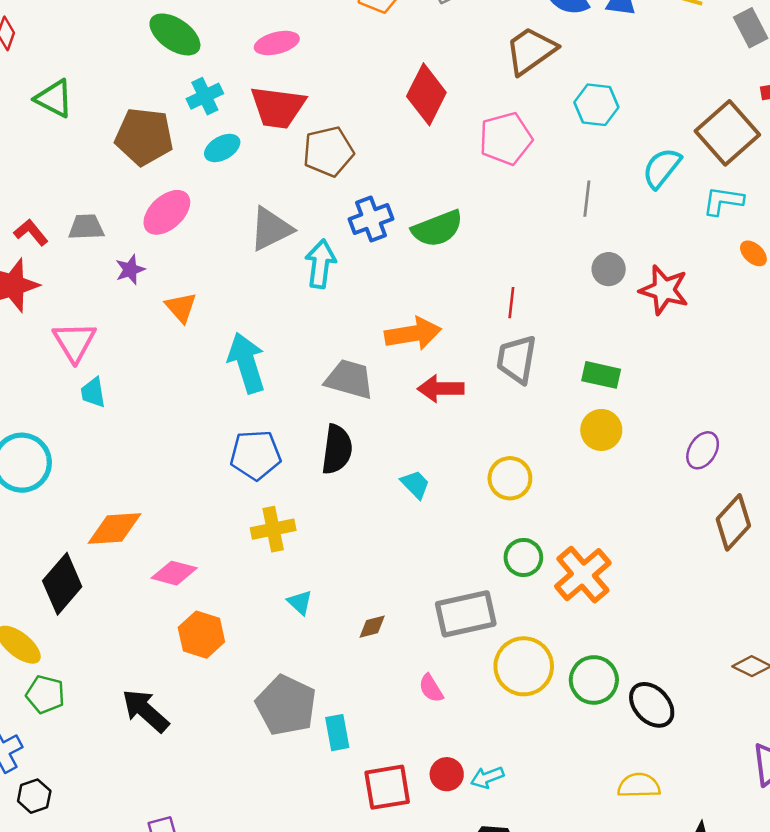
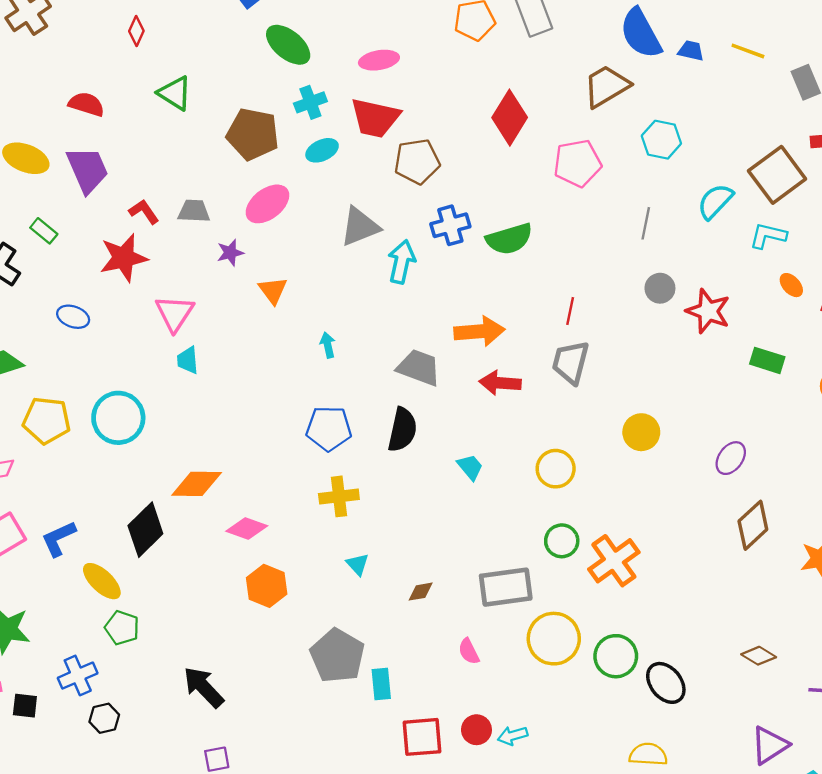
cyan arrow: (247, 363) -> (328, 345), size x0.5
green rectangle: (601, 375) -> (767, 360), moved
black arrow: (146, 711) -> (204, 687), moved

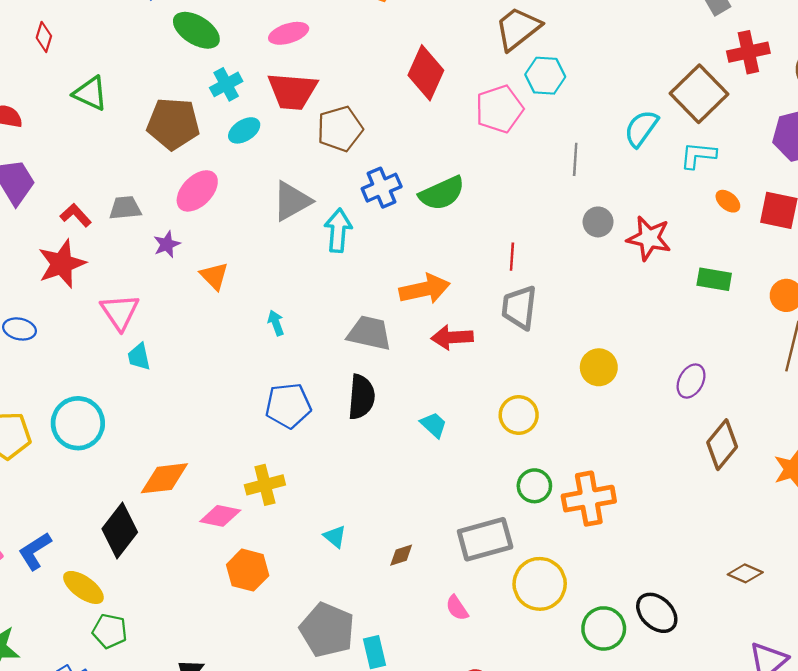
cyan hexagon: (661, 140) -> (545, 76), moved
yellow cross: (339, 496) -> (265, 485), moved
orange cross: (614, 561) -> (589, 499), turned 33
green circle: (616, 656) -> (604, 628), moved

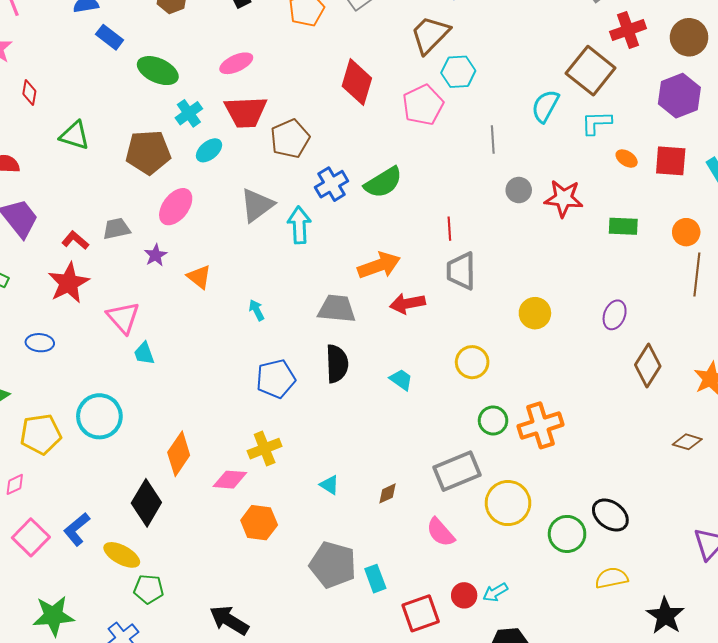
orange diamond: (164, 478) -> (179, 454), turned -42
brown diamond: (745, 573) -> (687, 442), moved
pink semicircle: (457, 608) -> (441, 532), size x1.4

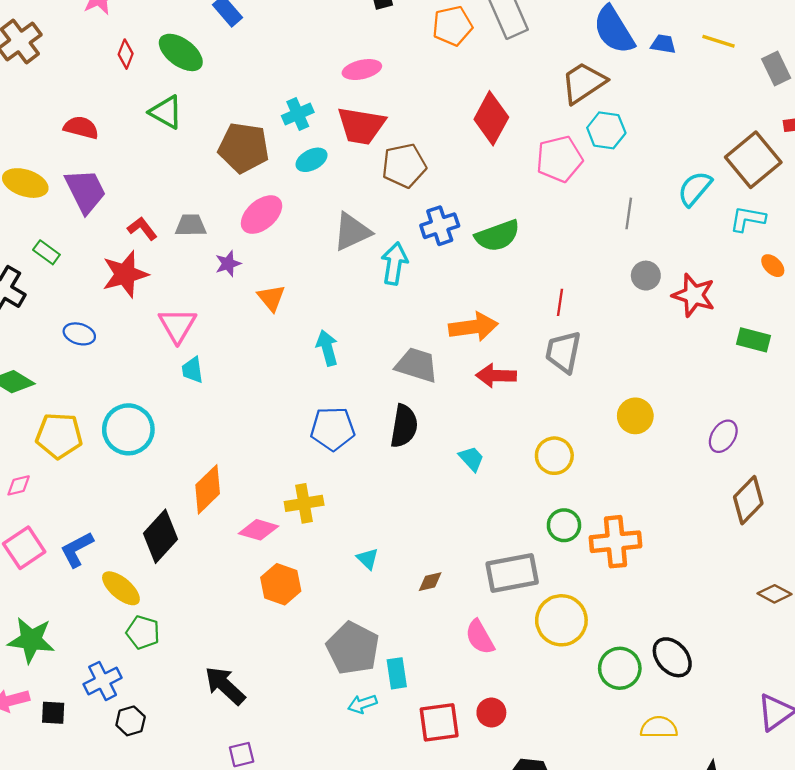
green ellipse: (158, 71) -> (181, 52), moved
cyan arrow: (257, 310) -> (327, 348), size x1.4
cyan arrow: (495, 592) -> (362, 704), moved

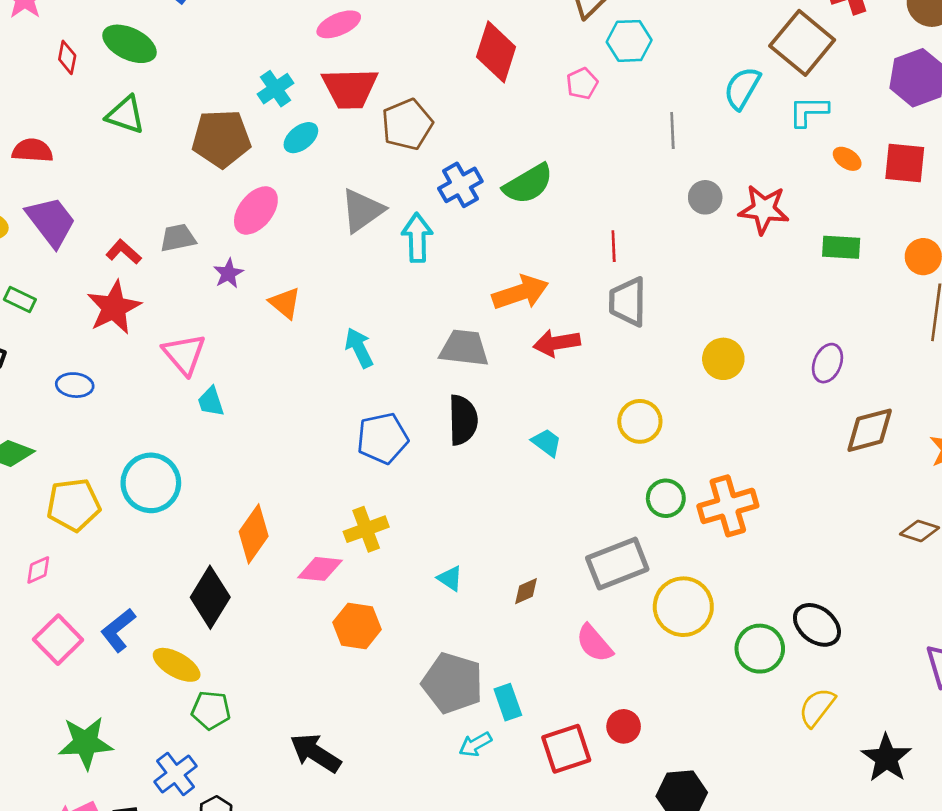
pink pentagon: (559, 159) -> (582, 83), size x0.6
brown diamond: (748, 500) -> (870, 430), turned 42
yellow semicircle: (659, 727) -> (817, 707), turned -42

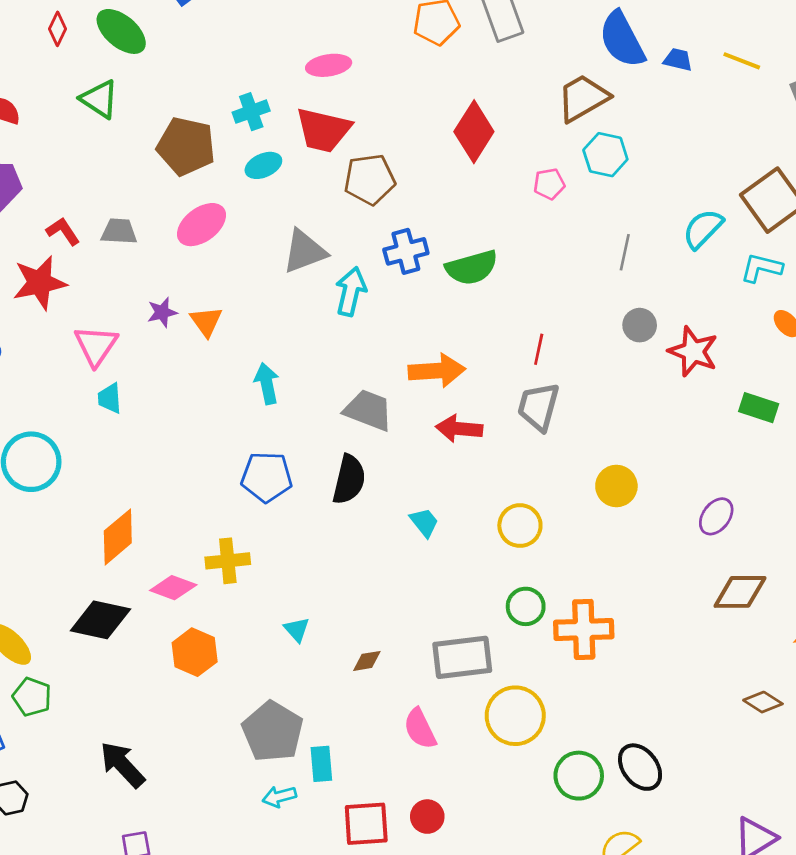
purple star: (228, 273) -> (162, 312), moved
black diamond: (210, 597) -> (100, 620), moved, turned 56

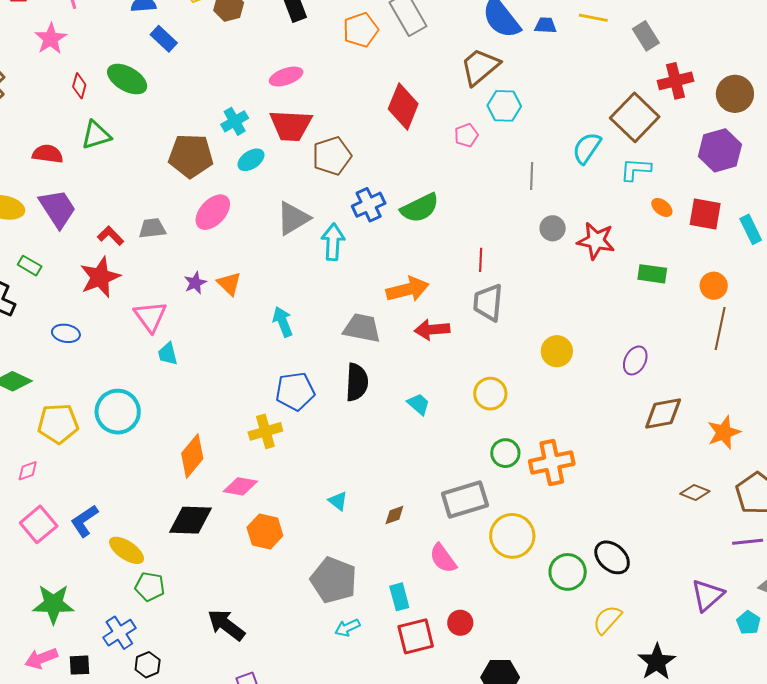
green triangle: (99, 99) -> (96, 135), moved, turned -40
yellow cross: (228, 561) -> (265, 431), moved
cyan rectangle: (321, 764) -> (399, 597), moved

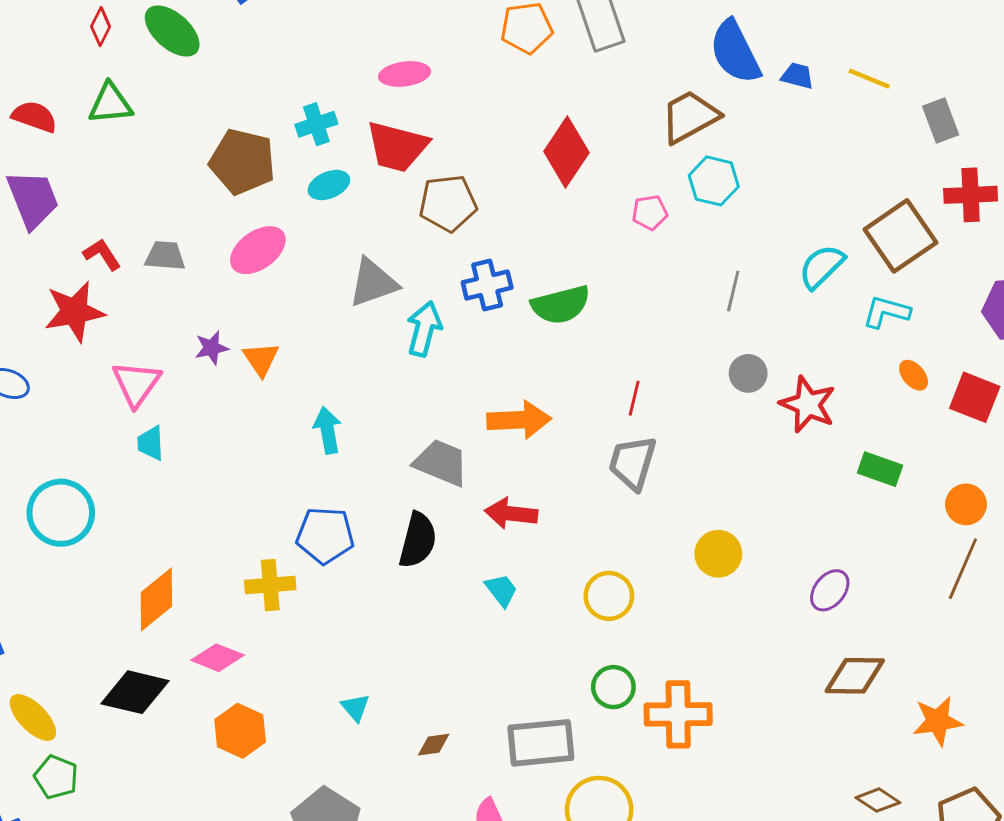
red arrow: (432, 330) -> (511, 513), moved

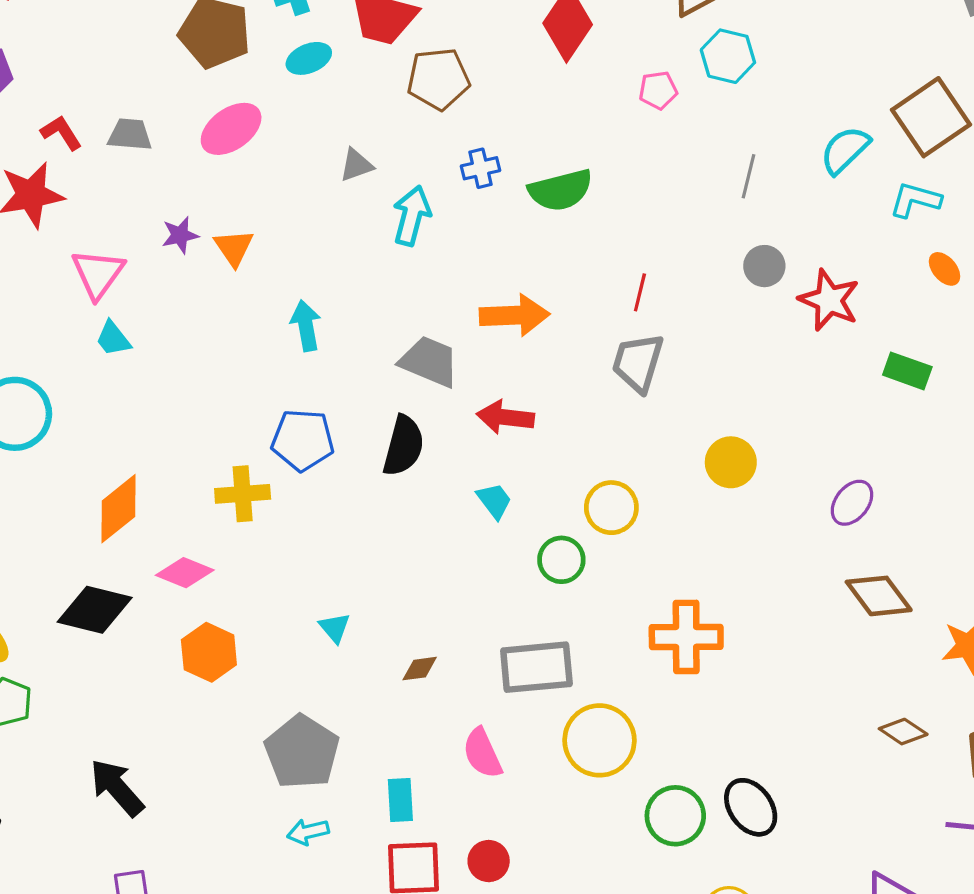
gray triangle: (373, 283) -> (356, 165), size x0.6
blue cross: (487, 285) -> (481, 168), size x0.7
cyan trapezoid: (151, 443) -> (113, 339), turned -36
brown diamond: (855, 676) -> (879, 596), turned 52
green circle: (613, 687) -> (561, 560), moved

